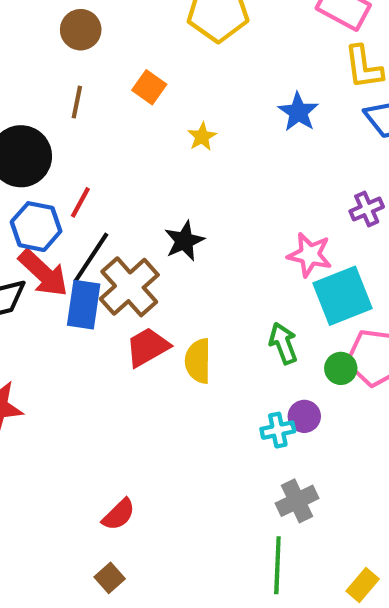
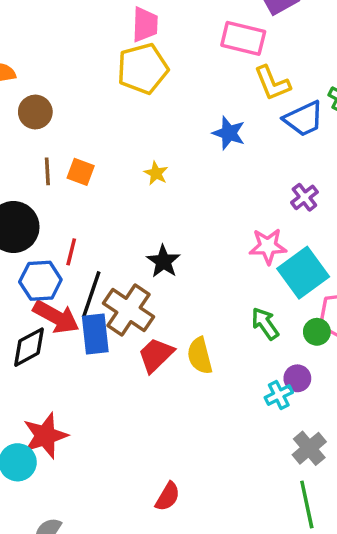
orange square: (149, 87) -> (81, 172), moved

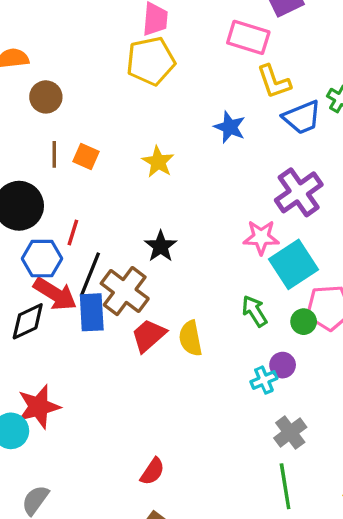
yellow star: (156, 173) -> (158, 162), size x1.4
purple cross: (304, 197) -> (299, 192), size x1.8

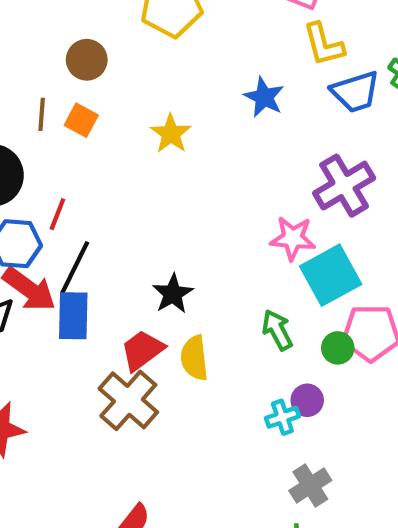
brown circle: (46, 97) -> (87, 60), moved
black star: (161, 246) -> (173, 294), moved
brown cross: (125, 291) -> (128, 400), moved

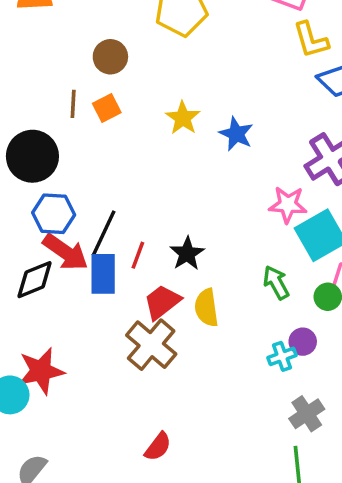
blue star: (264, 97) -> (236, 134), moved
orange square: (81, 120) -> (107, 108), turned 36
red line: (57, 214) -> (138, 255), moved

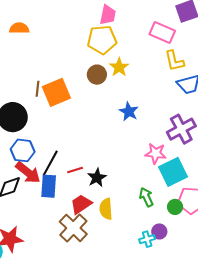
brown circle: (110, 57) -> (97, 75), moved
orange square: (107, 108) -> (56, 92), size x1.8
yellow star: (183, 118) -> (119, 67), moved
red line: (138, 255) -> (75, 170), moved, turned 49

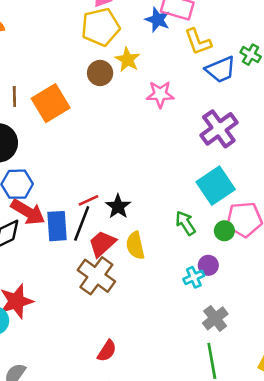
brown line: (37, 89) -> (14, 96), moved
blue star: (129, 112) -> (158, 20), moved
pink star: (156, 153) -> (160, 94), moved
black line: (50, 163) -> (82, 223), moved

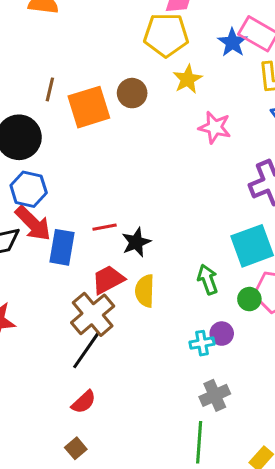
brown circle: (100, 73) -> (132, 93), moved
black line: (82, 223) -> (86, 350), moved

